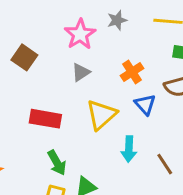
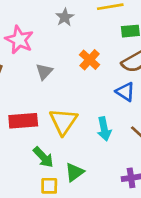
pink star: (80, 34) -> (19, 40), moved
blue triangle: (145, 104) -> (125, 92), moved
yellow triangle: (101, 115) -> (63, 122), moved

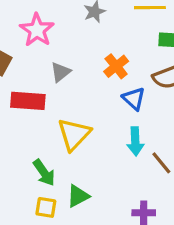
blue triangle: (125, 92) -> (134, 99), moved
red rectangle: (23, 121) -> (28, 101), moved
cyan arrow: (104, 129) -> (135, 141), moved

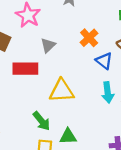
yellow triangle: (74, 134) -> (62, 91), turned 48
green triangle: (78, 196) -> (68, 137), turned 30

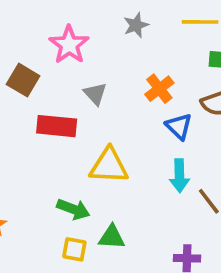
gray triangle: (48, 45) -> (95, 94), turned -35
green arrow: (42, 121) -> (73, 209), turned -36

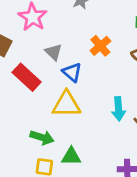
red rectangle: (57, 126) -> (27, 77), turned 40
blue triangle: (179, 126) -> (72, 72), moved

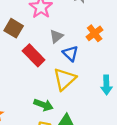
gray triangle: (54, 52) -> (56, 36), turned 32
yellow triangle: (66, 104) -> (65, 79), turned -45

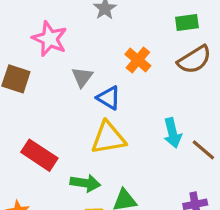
red rectangle: (34, 55) -> (39, 155), moved
yellow triangle: (65, 79) -> (108, 138), turned 45

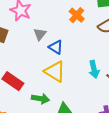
orange cross: (138, 60) -> (77, 15), moved
yellow triangle: (108, 138) -> (55, 71), turned 40

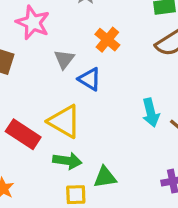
orange cross: (77, 15) -> (107, 40), moved
yellow triangle: (55, 71) -> (64, 121), moved

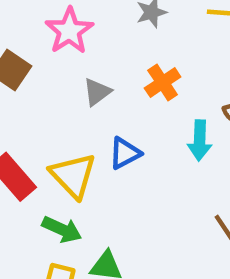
blue triangle: (90, 79) -> (125, 153), moved, turned 45
cyan arrow: (151, 113) -> (200, 140), moved

